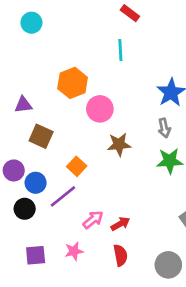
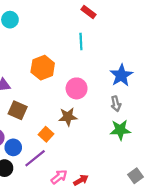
pink circle: (100, 109) -> (77, 88), moved
brown star: (119, 144) -> (68, 117), moved

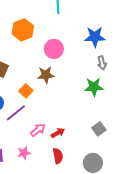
blue star: (121, 75) -> (95, 37), turned 30
gray arrow: (116, 104) -> (102, 63), moved
gray square: (135, 176) -> (99, 129), moved

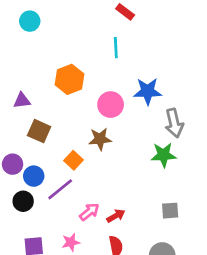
blue star: (95, 37) -> (148, 91), moved
gray arrow: (102, 63) -> (174, 123), size x1.5
gray square: (99, 129) -> (170, 211), turned 32

